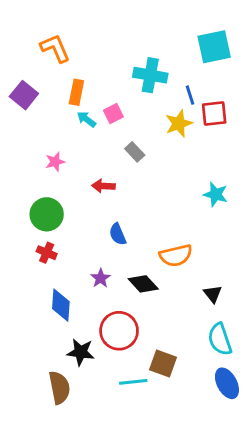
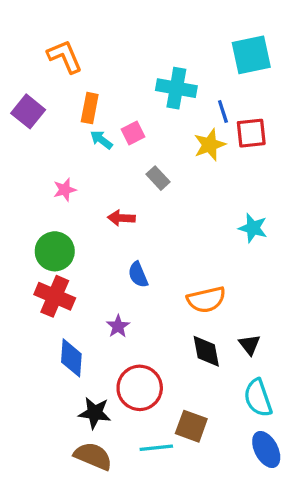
red cross: (47, 253) -> (55, 296), size x1.6
black diamond: (143, 284) -> (206, 351), moved, turned 32
brown semicircle: (59, 388) -> (93, 456), moved, turned -56

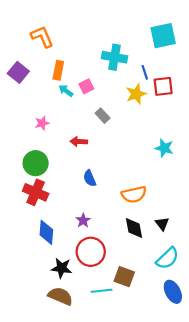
purple star: (118, 326) -> (83, 220), moved
cyan semicircle: (258, 398) -> (167, 258), turned -115

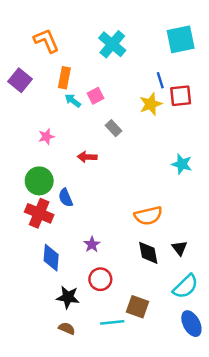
cyan cross: (114, 57) -> (112, 44), moved, turned 30
blue semicircle: (90, 178) -> (66, 198), moved
red circle: (91, 252) -> (100, 279), size x0.7
brown semicircle: (60, 296) -> (67, 328), size x0.6

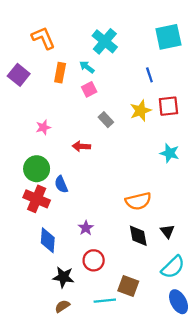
red square: (181, 96) -> (168, 106), moved
cyan arrow: (73, 101) -> (87, 67), moved
yellow star: (151, 104) -> (141, 111), moved
brown semicircle: (67, 328) -> (62, 306), turned -56

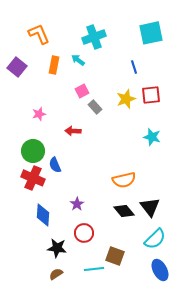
cyan cross: (105, 41) -> (94, 37), turned 30
pink square: (89, 89) -> (82, 91), moved
black triangle: (167, 231) -> (150, 207), size x1.5
black diamond: (138, 236) -> (124, 211), turned -30

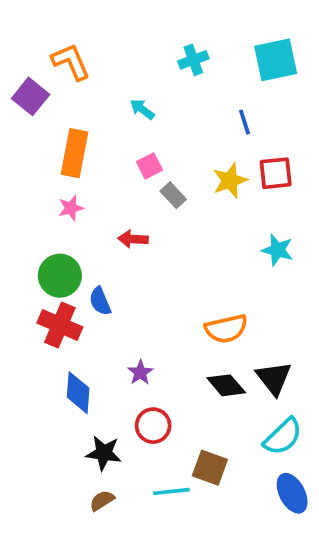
cyan cross: (94, 37) -> (193, 60), moved, size x0.7
orange rectangle: (54, 65) -> (74, 153), moved, size x1.4
purple square: (17, 67) -> (31, 96), moved

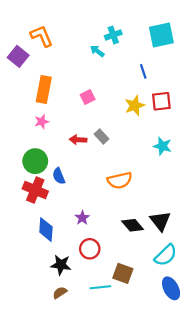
cyan arrow: (142, 109) -> (97, 51), moved
gray rectangle: (173, 195) -> (102, 137), moved
orange semicircle: (226, 329) -> (120, 180), moved

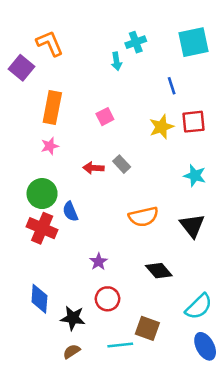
cyan arrow: (97, 51) -> (116, 61), turned -136
black triangle: (160, 221) -> (192, 226), moved
blue diamond: (46, 230) -> (39, 299), moved

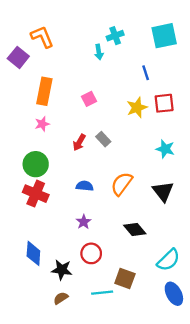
red arrow: (93, 168) -> (79, 142), turned -63
blue semicircle: (70, 212) -> (85, 186), moved, turned 119
orange semicircle: (143, 217) -> (122, 184), turned 140

